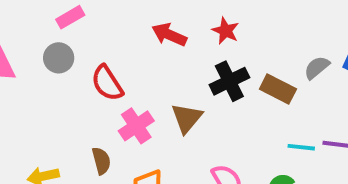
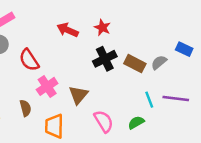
gray semicircle: (317, 68) -> (159, 62), moved
brown triangle: (187, 118) -> (78, 95), moved
cyan line: (301, 147) -> (149, 100), turned 63

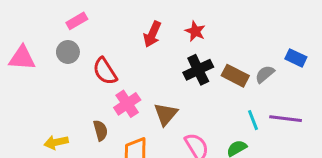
red arrow: (68, 30) -> (152, 34), turned -90

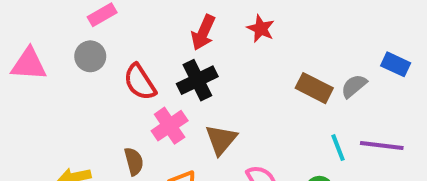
black cross: (198, 70) -> (197, 80), moved

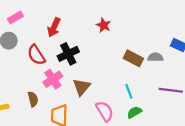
red arrow: (203, 33) -> (54, 27), moved
gray semicircle: (354, 86) -> (155, 57), turned 40
cyan line: (338, 148) -> (129, 91), moved

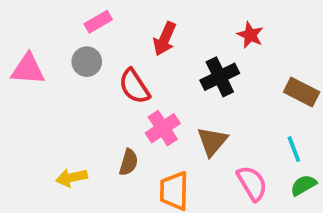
black cross: (68, 54) -> (220, 77), moved
brown semicircle: (33, 99) -> (129, 162), turned 32

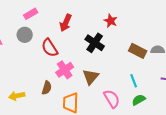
black cross: (220, 77) -> (95, 43), turned -30

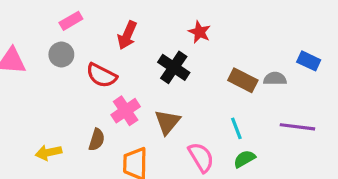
red semicircle: (50, 48) -> (101, 75), turned -30

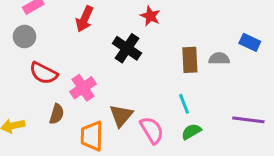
red semicircle: (101, 75) -> (44, 73), moved
brown rectangle: (243, 80) -> (190, 60), turned 60
brown triangle: (167, 122) -> (121, 116), moved
purple line: (297, 127) -> (248, 120), moved

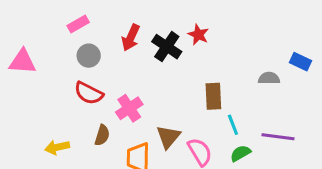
gray circle: (25, 37) -> (89, 56), moved
black cross: (127, 48) -> (167, 47), moved
brown rectangle: (190, 60) -> (213, 96), moved
purple line: (248, 120) -> (278, 137), moved

